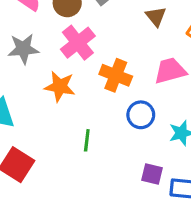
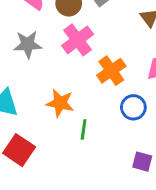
orange cross: (116, 75) -> (111, 71), turned 32
orange star: (60, 86) -> (60, 103), moved

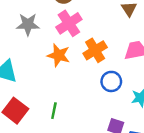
orange star: (60, 103) -> (59, 55), moved
green line: (84, 129) -> (54, 111), moved

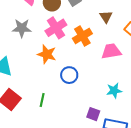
orange cross: (95, 50) -> (82, 36), moved
blue circle: (111, 81) -> (69, 75), moved

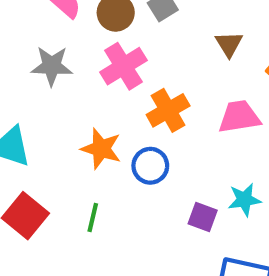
orange cross: (82, 36) -> (168, 110), moved
orange star: (47, 54) -> (101, 149), moved
purple square: (93, 114) -> (203, 217), moved

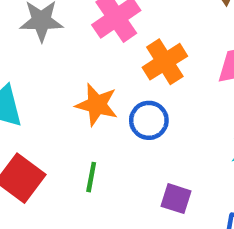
purple square: (203, 217) -> (176, 199), moved

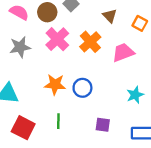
orange cross: (165, 62) -> (90, 42), moved

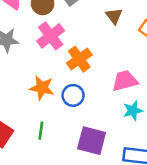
orange cross: (90, 42) -> (79, 59), moved
pink trapezoid: (123, 52) -> (125, 81), moved
purple square: (103, 125) -> (92, 141), size x1.6

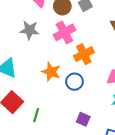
green line: (41, 131) -> (36, 115), moved
purple square: (92, 141) -> (83, 119), size x0.6

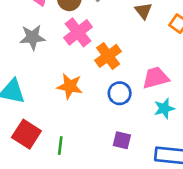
blue circle: (74, 82) -> (120, 93), moved

